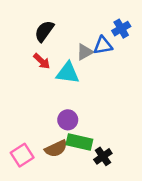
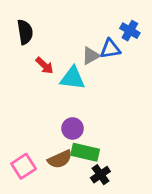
blue cross: (121, 29) -> (130, 31), turned -30
black semicircle: (44, 31) -> (25, 32), moved, turned 135
black cross: (103, 156) -> (100, 175), moved

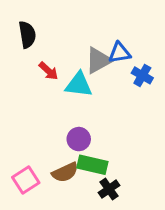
blue cross: (130, 31) -> (142, 75), moved
gray triangle: (91, 56) -> (98, 60), size x1.4

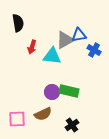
red arrow: (48, 71) -> (32, 47), turned 64
green rectangle: (92, 165) -> (69, 91), moved
pink square: (26, 180) -> (17, 119), turned 30

